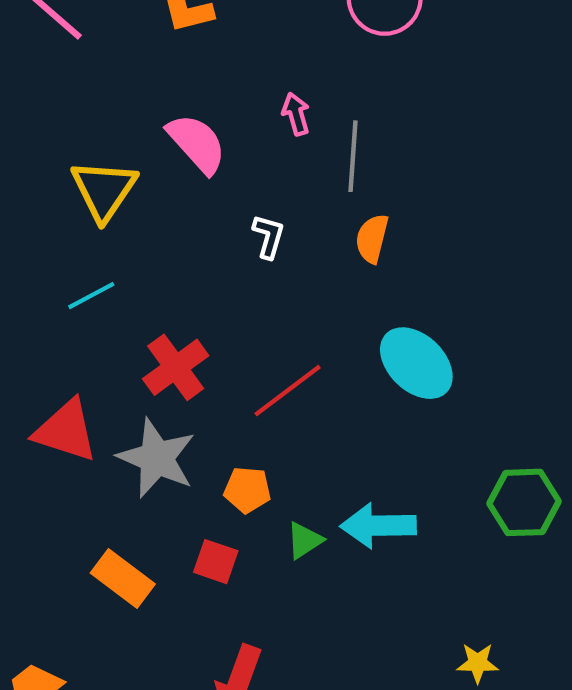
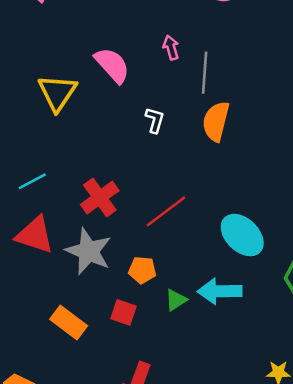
orange semicircle: (372, 239) -> (216, 121), size x1.4
cyan line: (91, 296) -> (32, 181), moved
cyan ellipse: (416, 363) -> (242, 235), moved

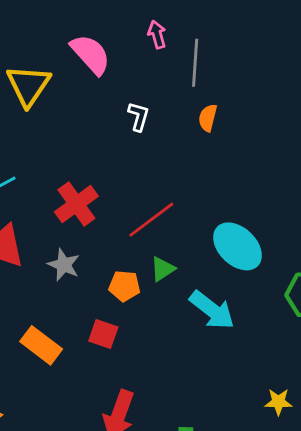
orange semicircle: (216, 121) -> (208, 118), size x0.6
gray star: (89, 251) -> (64, 265), size x0.6
cyan arrow: (220, 291) -> (212, 310), turned -141
green triangle: (176, 300) -> (163, 269), moved

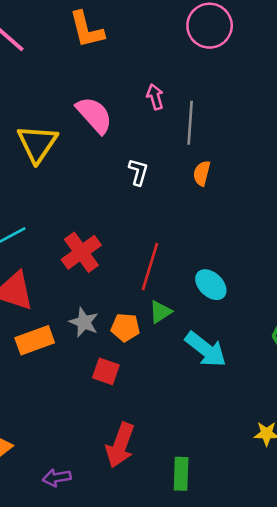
red line: (151, 220) -> (150, 267), turned -36
cyan ellipse: (237, 246) -> (211, 285), moved, size x0.7
gray star: (64, 265) -> (84, 322), moved
orange rectangle: (41, 345) -> (35, 340), moved, turned -57

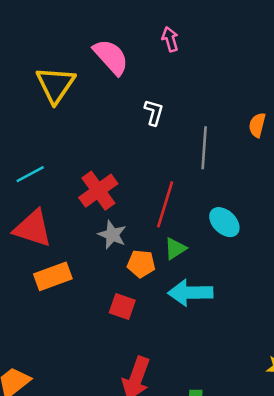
gray line: (190, 123) -> (204, 148), moved
orange semicircle: (202, 173) -> (257, 125), moved
gray star: (84, 322) -> (112, 235), moved
cyan arrow: (206, 349) -> (190, 293), moved, turned 141

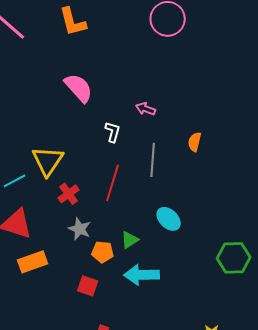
pink arrow: (170, 39) -> (146, 109), moved, turned -54
yellow triangle: (55, 85) -> (48, 161), moved
red cross: (98, 191) -> (69, 194), size x0.7
red line: (165, 204) -> (113, 183), moved

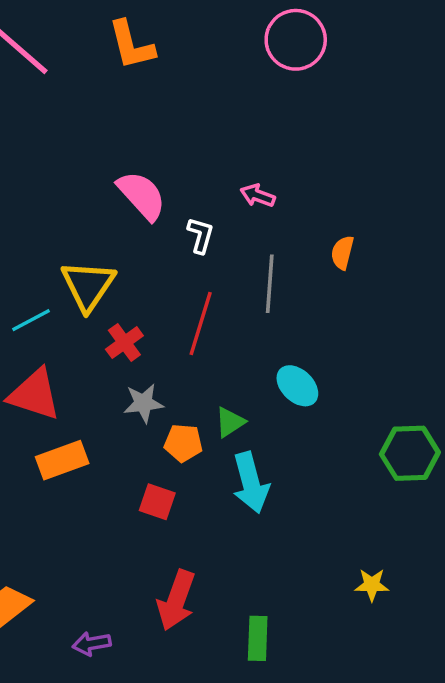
pink semicircle: (79, 88) -> (142, 195), moved
gray star: (80, 229) -> (143, 403), turned -30
cyan arrow: (142, 275) -> (251, 483), turned -104

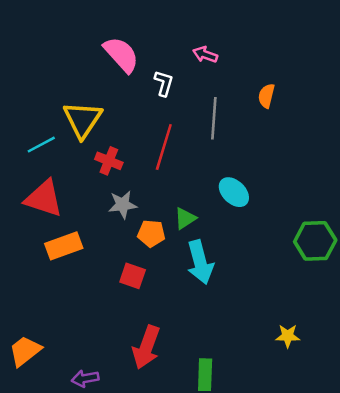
red cross: (124, 343) -> (109, 161), turned -32

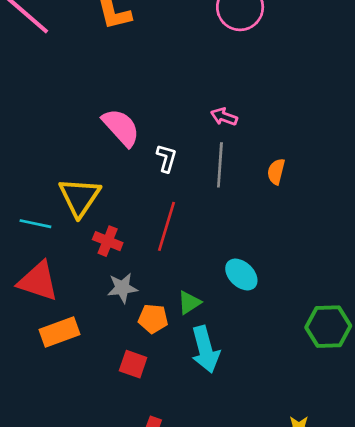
pink arrow: (205, 55) -> (224, 117), moved
gray line: (214, 118) -> (220, 165), moved
cyan line: (41, 145) -> (35, 224), turned 40

